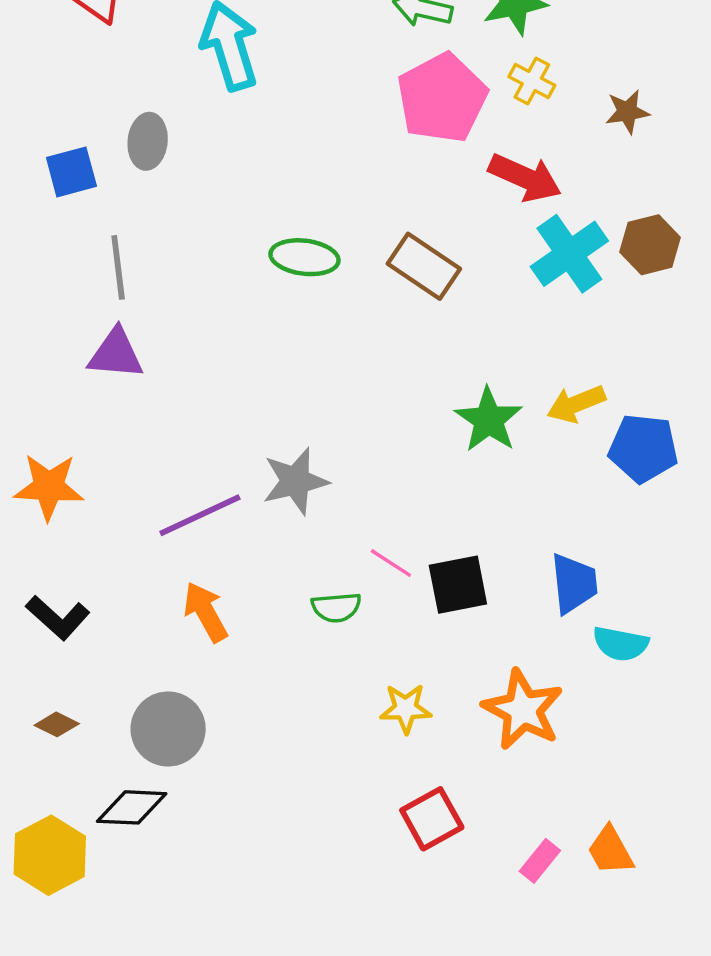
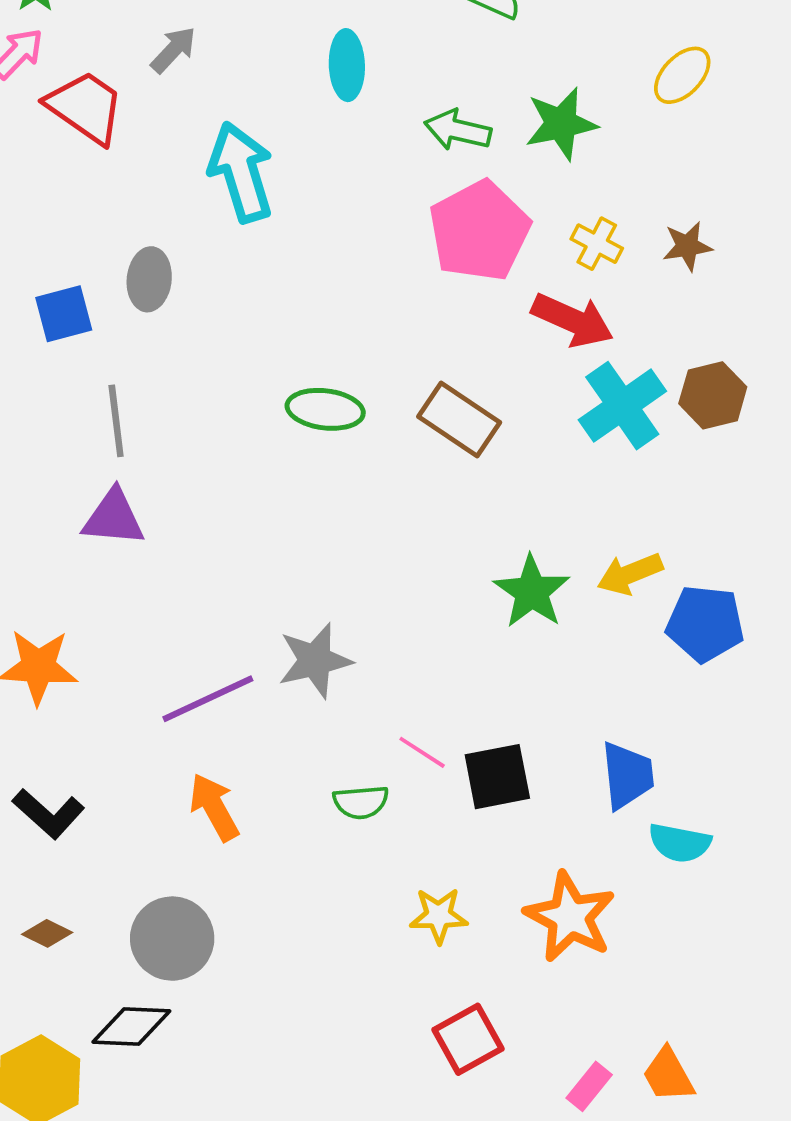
yellow cross: (532, 81) -> (597, 244), moved

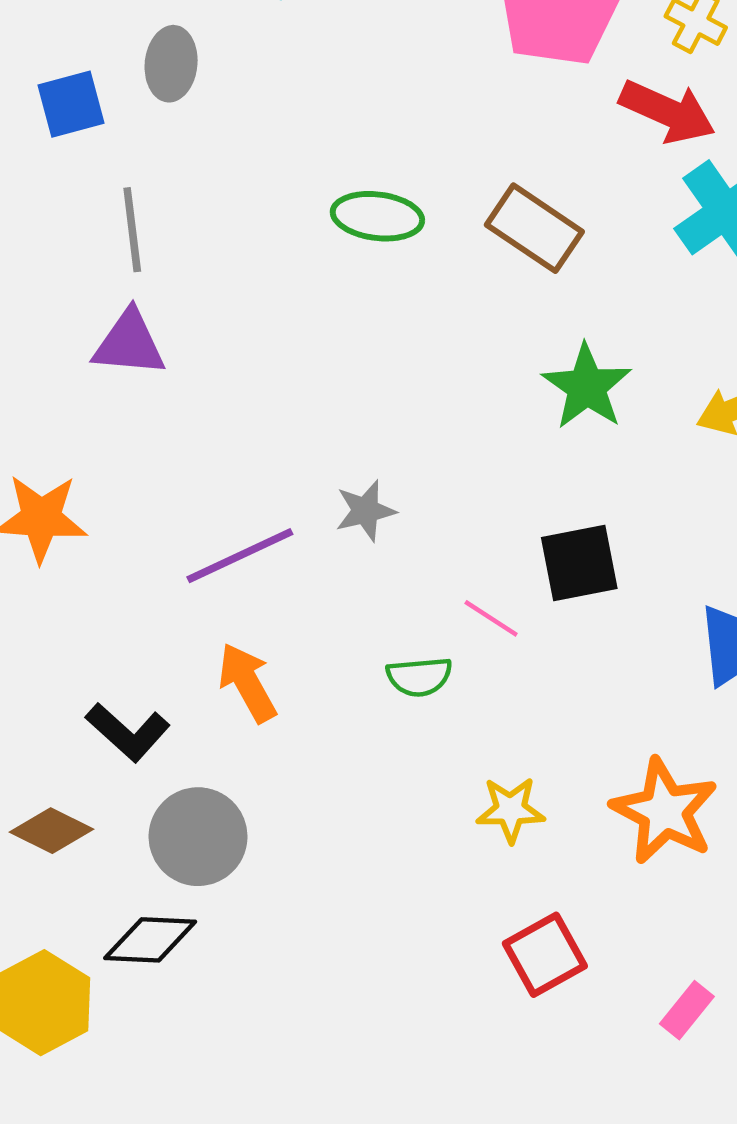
green star: (532, 592) -> (587, 387), moved
gray star: (315, 661) -> (365, 511), size x0.7
black square: (497, 777) -> (579, 563), moved
black L-shape: (48, 814) -> (128, 732), moved
brown diamond: (47, 933) -> (52, 831), size x1.4

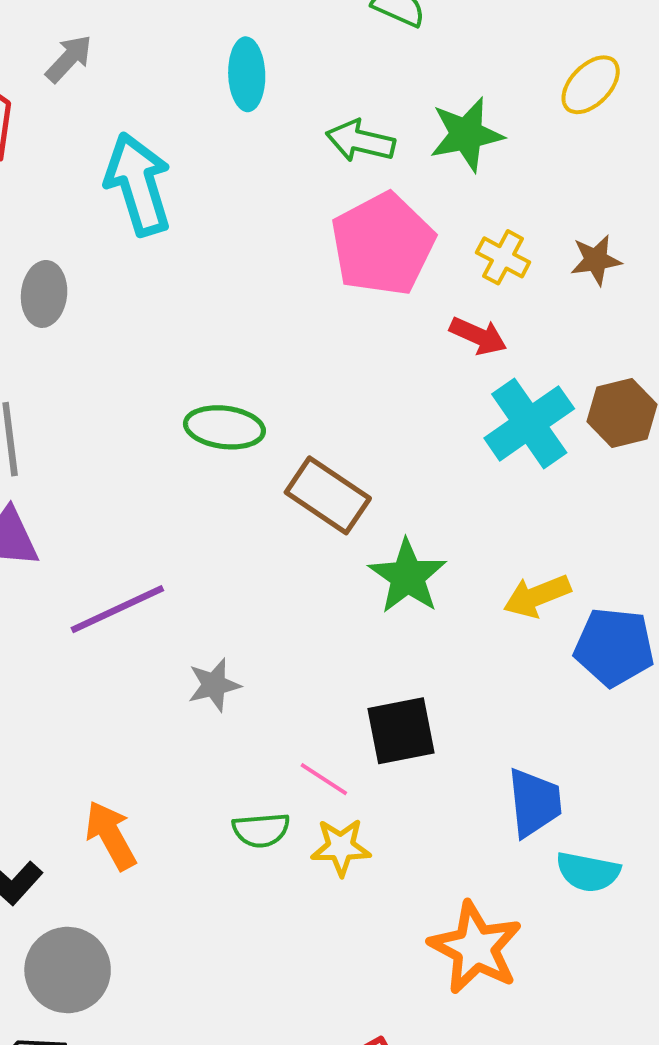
red arrow: (667, 112) -> (478, 336), size x0.7
brown rectangle: (534, 228) -> (328, 495), moved
purple line: (240, 556) -> (117, 609), moved
yellow star: (510, 810) -> (341, 847), moved

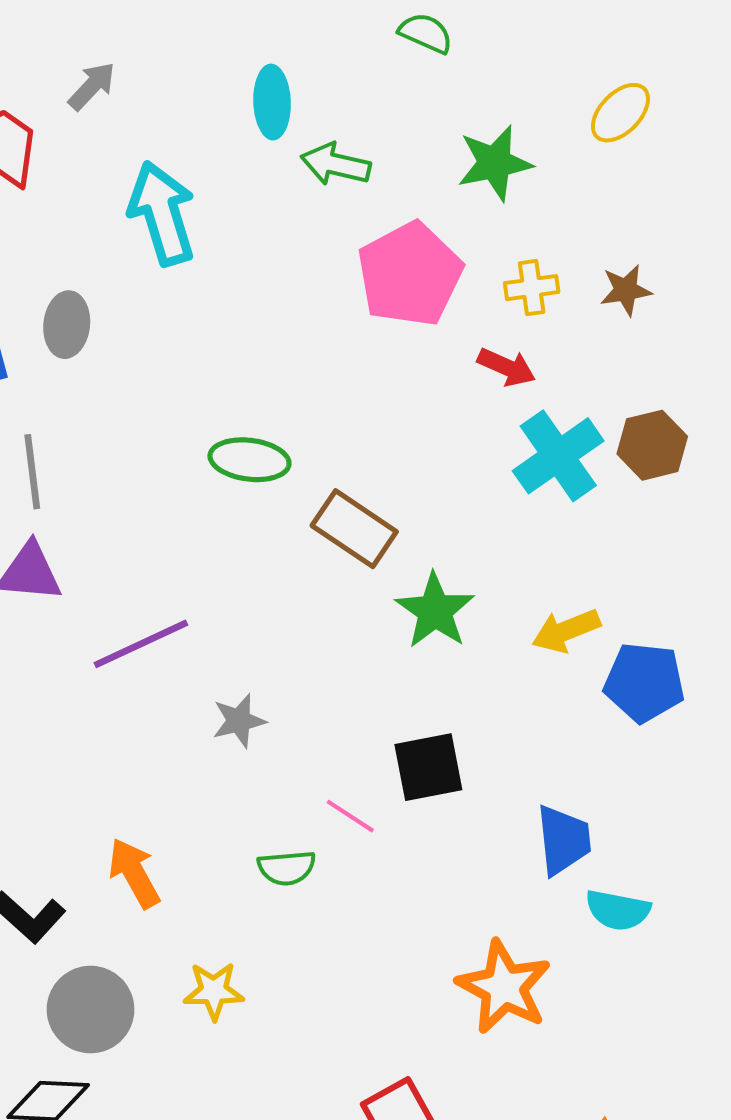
green arrow: (360, 141) -> (336, 164), moved
yellow cross: (503, 257) -> (532, 288), turned -36
yellow star: (341, 847) -> (214, 991), moved

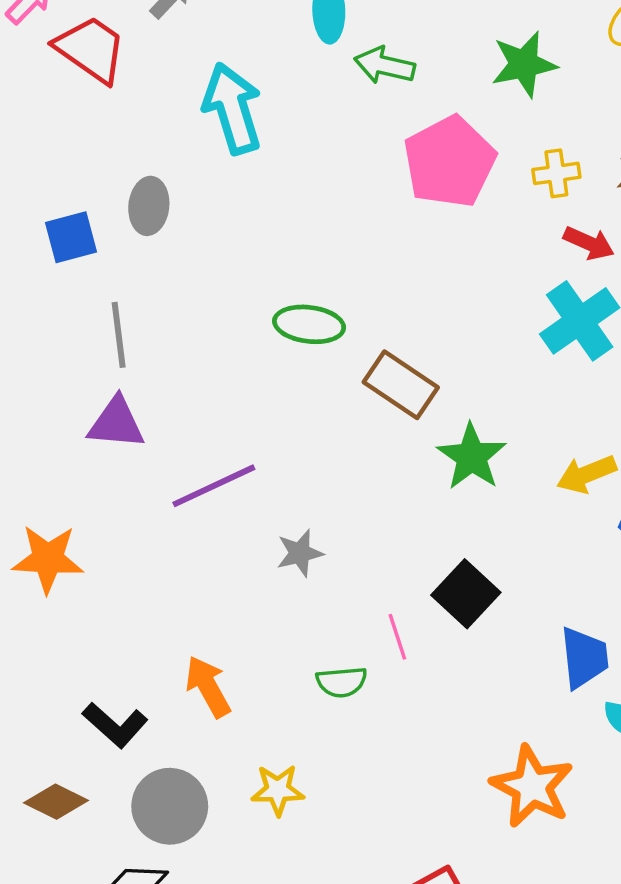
red arrow: (507, 367) -> (589, 243), moved
black square: (428, 767) -> (466, 594), turned -36
pink line: (350, 816) -> (397, 637), turned 39

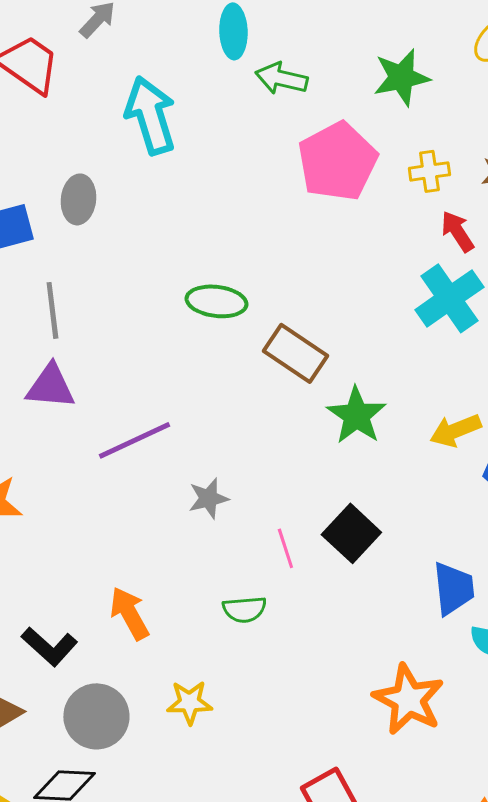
red arrow: (589, 243) -> (457, 231), turned -147
pink line: (397, 637) -> (285, 548), moved

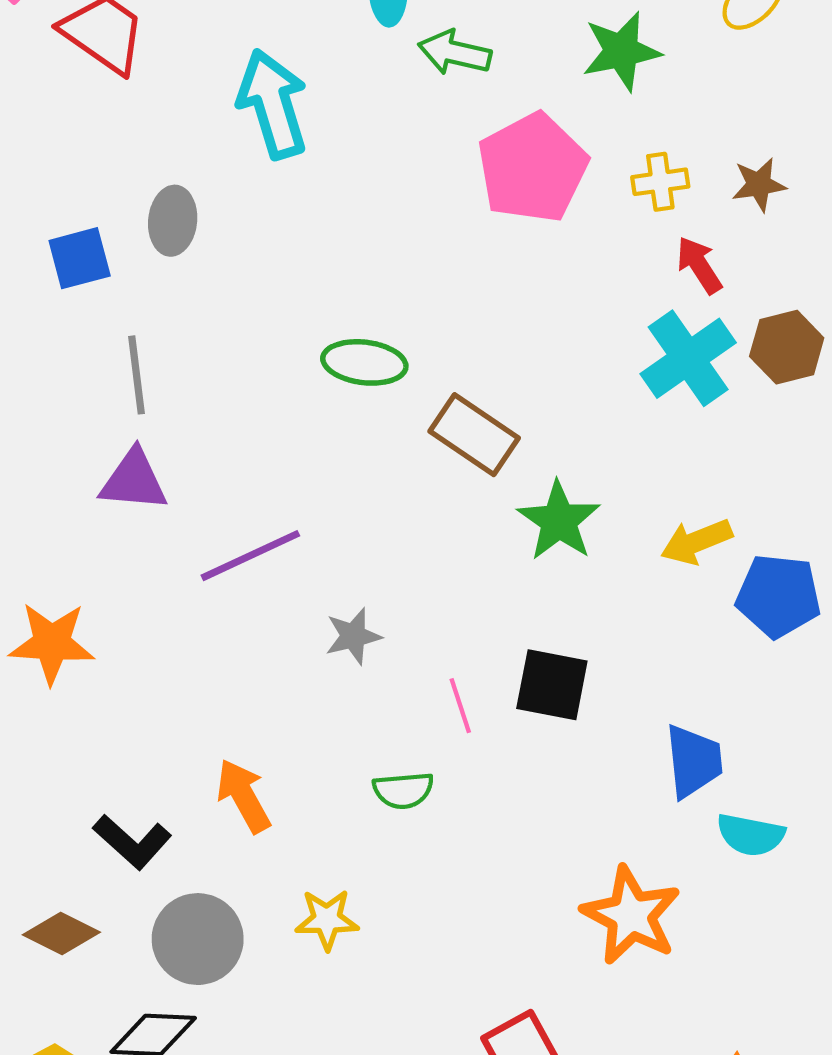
black square: (351, 533) -> (552, 685), turned -32

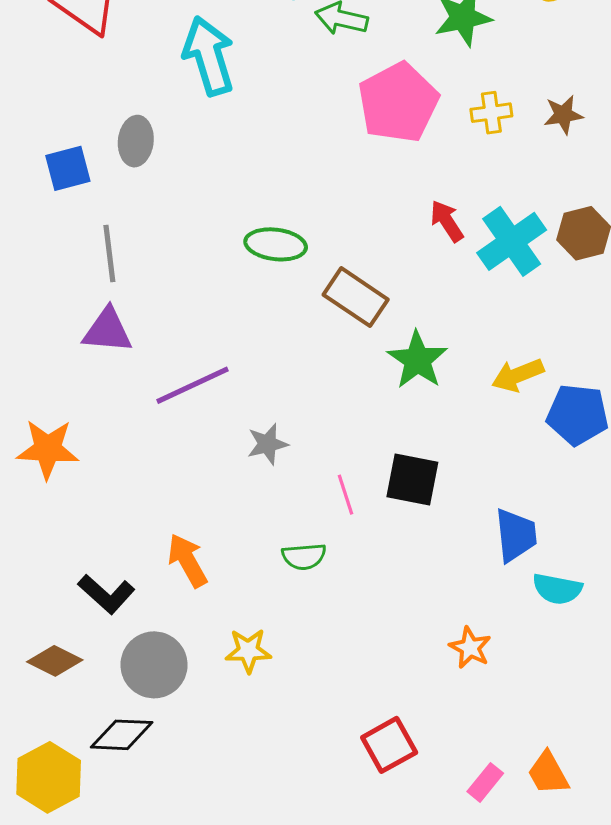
red arrow: (699, 265) -> (447, 221), moved
orange star: (631, 915) -> (470, 648), size x0.6

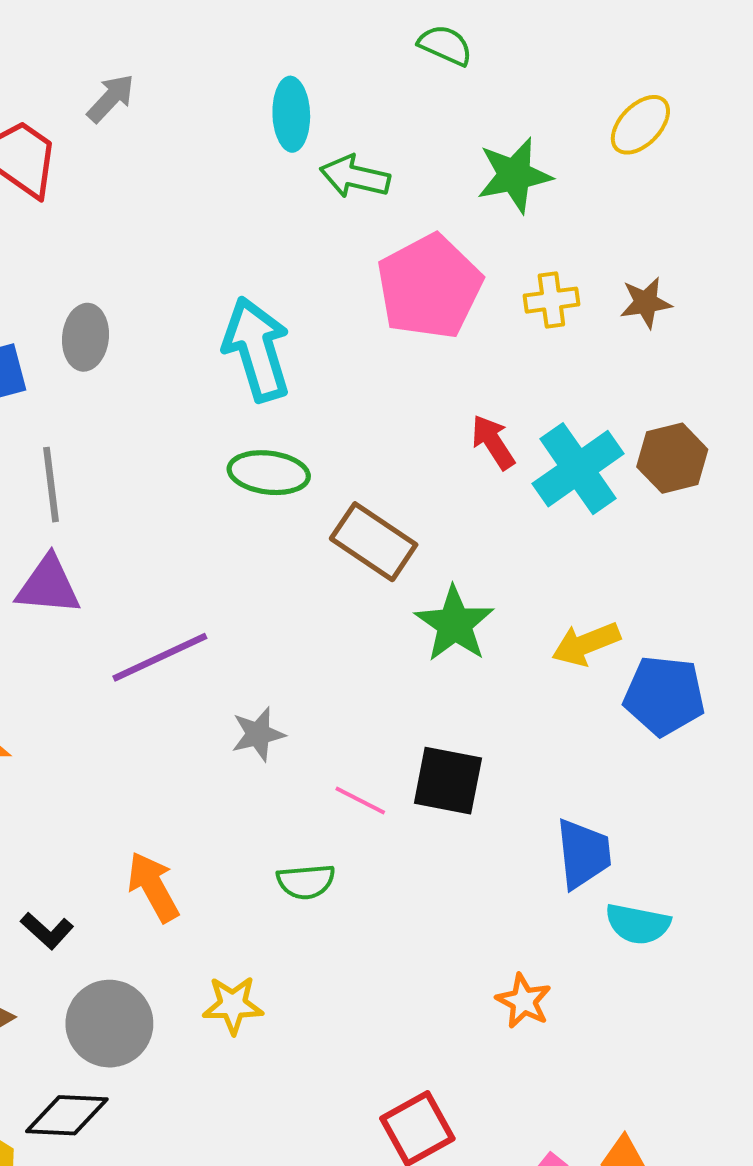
cyan arrow: (209, 56) -> (257, 349), moved
pink line: (346, 495) -> (360, 801), turned -45
black L-shape: (106, 594) -> (47, 931), size x0.7

